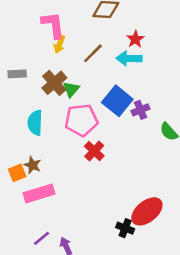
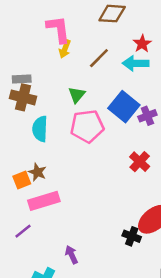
brown cross: (54, 83) -> (23, 97), moved, turned -35
red cross: (94, 151) -> (140, 162), moved
purple line: (42, 238) -> (23, 231), moved

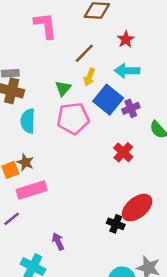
yellow arrow: (65, 49) -> (89, 77), moved
cyan arrow: (136, 63) -> (127, 71), moved

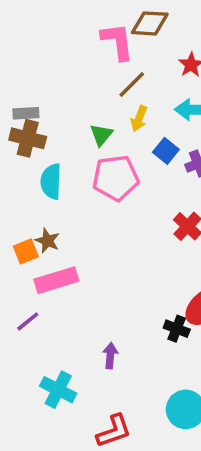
pink L-shape: (45, 26) -> (117, 41), moved
blue square: (108, 100) -> (166, 151), size x0.6
purple arrow: (58, 241) -> (110, 356), moved, turned 30

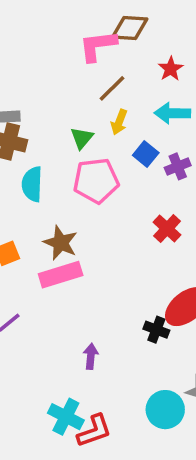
pink L-shape: (117, 41) -> (98, 46), turned -90
brown star: (47, 241) -> (61, 243), moved, size x1.4
pink rectangle: (56, 280) -> (61, 275), moved
cyan cross: (58, 390) -> (66, 417), moved

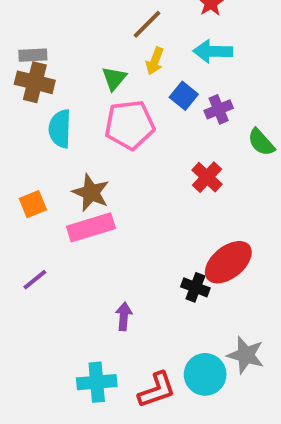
cyan cross: (66, 417) -> (97, 382), turned -32
red L-shape: (94, 431) -> (157, 390), moved

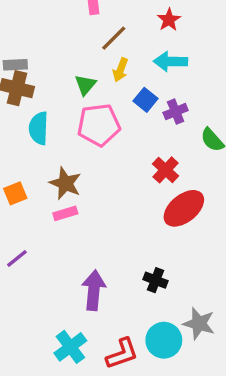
pink rectangle: (91, 227) -> (65, 213), size x0.6
red ellipse: (228, 262) -> (184, 208), moved
black cross: (195, 287) -> (156, 280), moved
purple arrow: (124, 316) -> (94, 290), size x1.6
cyan cross: (97, 382) -> (70, 347), turned -32

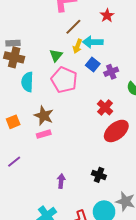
cyan arrow: (171, 61) -> (93, 42), moved
pink pentagon: (99, 125) -> (64, 80), turned 30
purple arrow: (94, 290) -> (61, 181), size x0.6

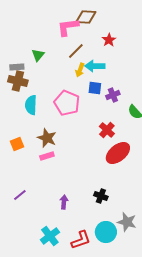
green triangle: (56, 55) -> (38, 55), moved
blue square: (93, 65) -> (95, 88), turned -32
purple line: (14, 162) -> (20, 195), moved

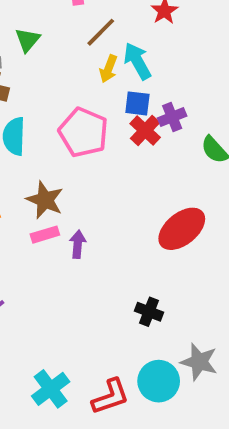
cyan arrow: (95, 66) -> (137, 61), turned 60
red cross: (107, 130) -> (145, 130), moved
purple arrow: (64, 202) -> (78, 244), moved

